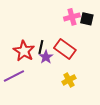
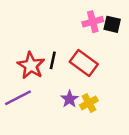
purple star: (46, 57) -> (70, 99), moved

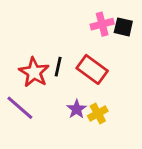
purple line: (18, 98) -> (20, 108), turned 68

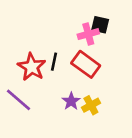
pink cross: (102, 24) -> (88, 34), moved
black square: (123, 27) -> (100, 25), moved

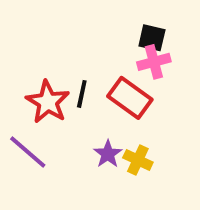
pink cross: (88, 34) -> (154, 62), moved
yellow cross: (91, 105) -> (138, 160), turned -36

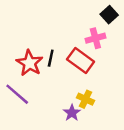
black square: (152, 38) -> (109, 15), moved, turned 35
purple star: (108, 154) -> (72, 113), moved

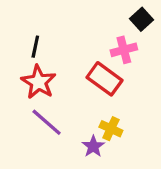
black line: (51, 58) -> (35, 47), moved
purple line: (17, 94) -> (47, 122), moved

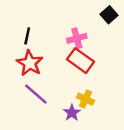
pink cross: (124, 50) -> (77, 38), moved

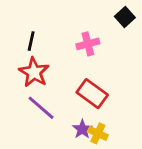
red rectangle: (80, 61) -> (92, 94), moved
yellow cross: (85, 99) -> (98, 133), moved

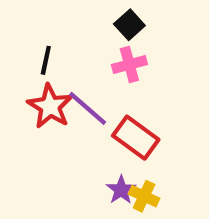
black square: (125, 17) -> (129, 25), moved
purple line: (41, 108) -> (88, 108), moved

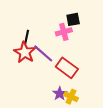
black square: (129, 25) -> (73, 19), moved, turned 32
black line: (46, 60) -> (27, 37), moved

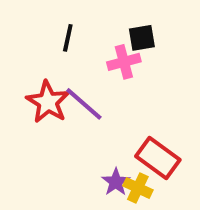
black line: (27, 37) -> (68, 38), moved
red rectangle: (67, 68) -> (158, 158), moved

